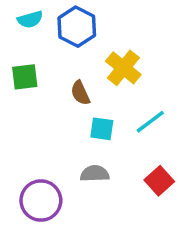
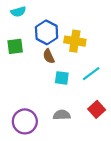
blue hexagon: (77, 27) -> (47, 32), moved
yellow cross: (123, 68) -> (75, 41), turned -30
gray semicircle: (95, 174) -> (62, 115), moved

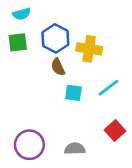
green square: (15, 46) -> (18, 42), moved
gray semicircle: (62, 115) -> (75, 149), moved

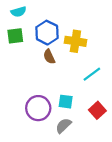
cyan square: (73, 93) -> (66, 102), moved
purple circle: (29, 145) -> (38, 108), moved
gray semicircle: (75, 149) -> (63, 126), turned -42

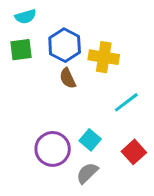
cyan square: (66, 102) -> (90, 140), turned 32

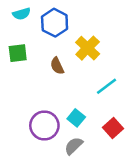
blue hexagon: (65, 45) -> (55, 23), moved
green square: (21, 50) -> (18, 53), moved
yellow cross: (104, 57) -> (88, 48), turned 35

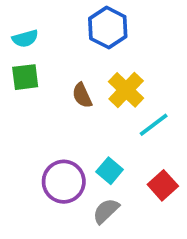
cyan semicircle: (22, 14) -> (25, 39), moved
blue hexagon: (55, 23) -> (108, 28), moved
yellow cross: (88, 48) -> (126, 90), moved

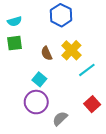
cyan square: (110, 171) -> (39, 79), moved

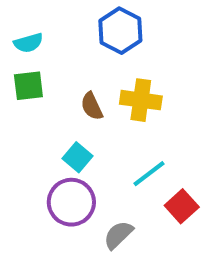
yellow cross: (71, 50) -> (141, 100), turned -36
cyan line: (87, 70) -> (149, 174), moved

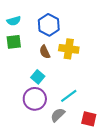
blue hexagon: (120, 31) -> (49, 25), moved
cyan line: (149, 174) -> (69, 96), moved
red square: (182, 206) -> (89, 119), moved, turned -35

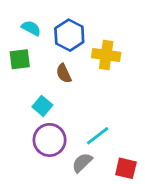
cyan semicircle: (14, 21) -> (31, 28), moved, turned -136
yellow cross: (69, 49) -> (106, 55), moved
cyan square: (38, 77) -> (42, 106), moved

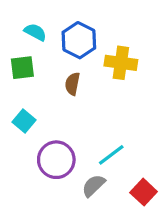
brown semicircle: (64, 73) -> (72, 84), turned 36
cyan square: (42, 106) -> (24, 121), moved
red square: (126, 168) -> (144, 192), turned 30

